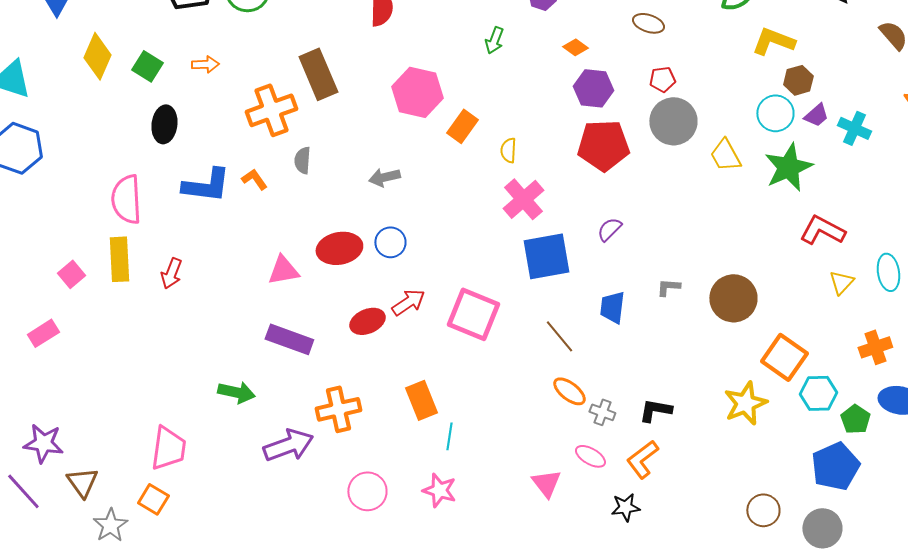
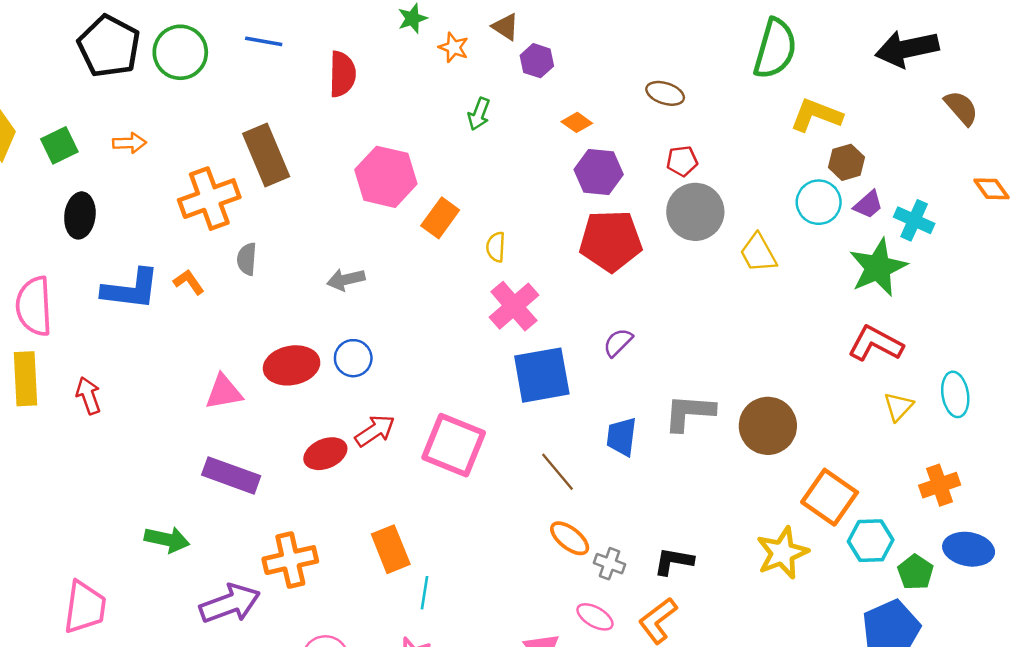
green square: (147, 66) -> (59, 145), turned 32
green star: (788, 167) -> (878, 267), moved
red arrow: (171, 273) -> (88, 396), turned 140
gray L-shape: (668, 287) -> (689, 413), size x1.8

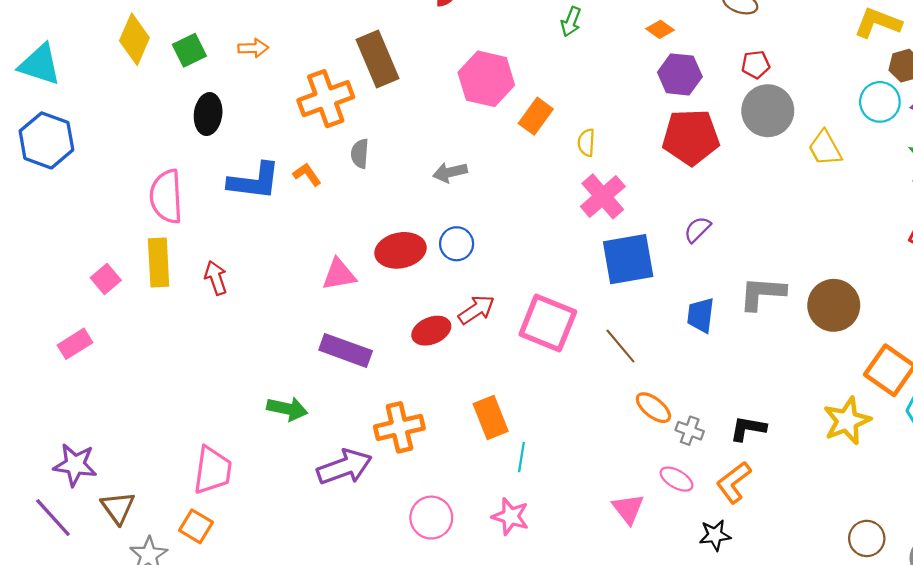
brown line: (557, 472) -> (620, 346), moved

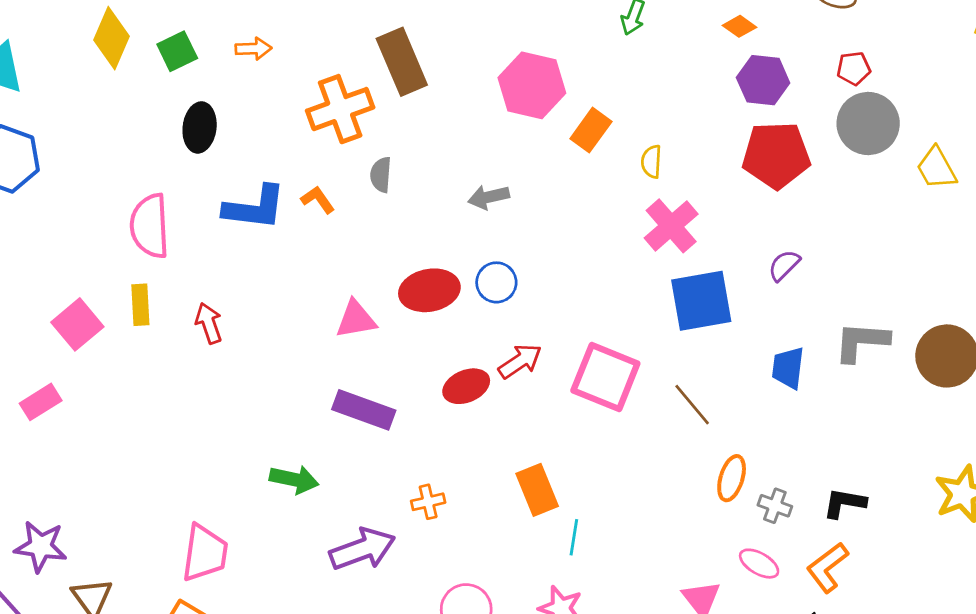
yellow rectangle: (159, 262) -> (140, 305), size x0.7
pink square: (106, 279) -> (77, 324), size x1.4
orange ellipse: (653, 408) -> (732, 478), turned 69
orange cross: (399, 427) -> (428, 502), size x0.6

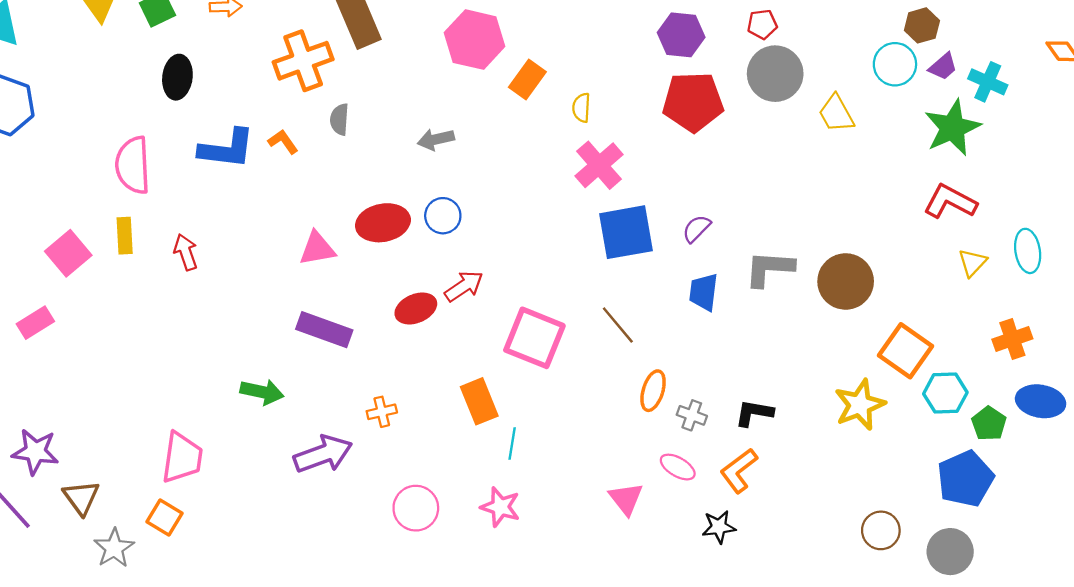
purple semicircle: (784, 265) -> (696, 229), moved
pink square: (605, 377) -> (534, 338), moved

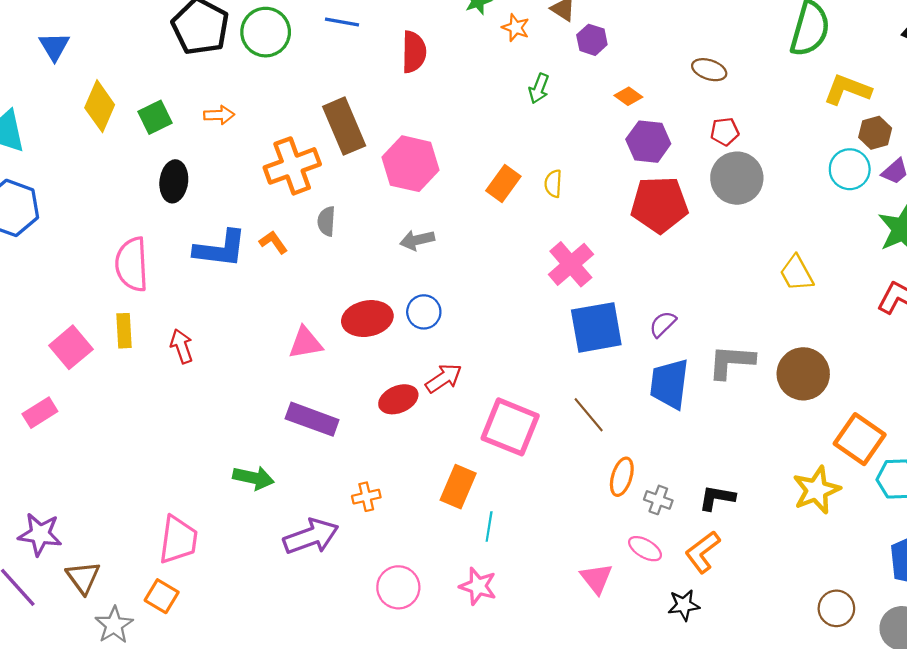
pink hexagon: (475, 40) -> (411, 164), moved
yellow semicircle: (581, 108) -> (553, 184), moved
yellow trapezoid: (836, 114) -> (797, 273), moved
blue trapezoid: (704, 292) -> (669, 384), size x1.4
orange rectangle: (479, 401) -> (458, 487), turned 45

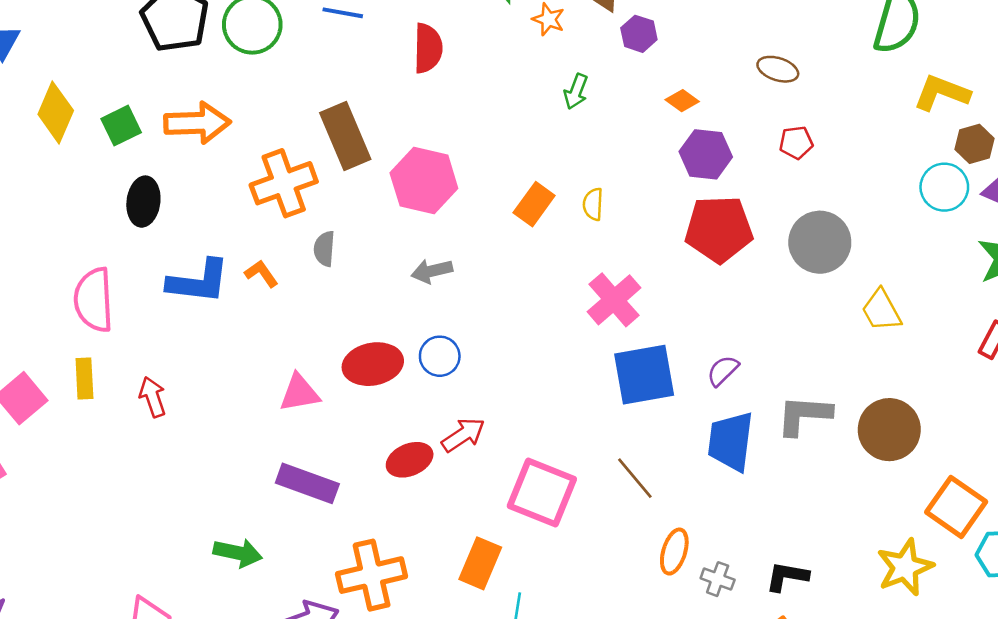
orange arrow: (219, 115) -> (197, 123), size x1.8
gray circle: (737, 178) -> (820, 242), moved
orange cross: (366, 497) -> (372, 575), size x2.0

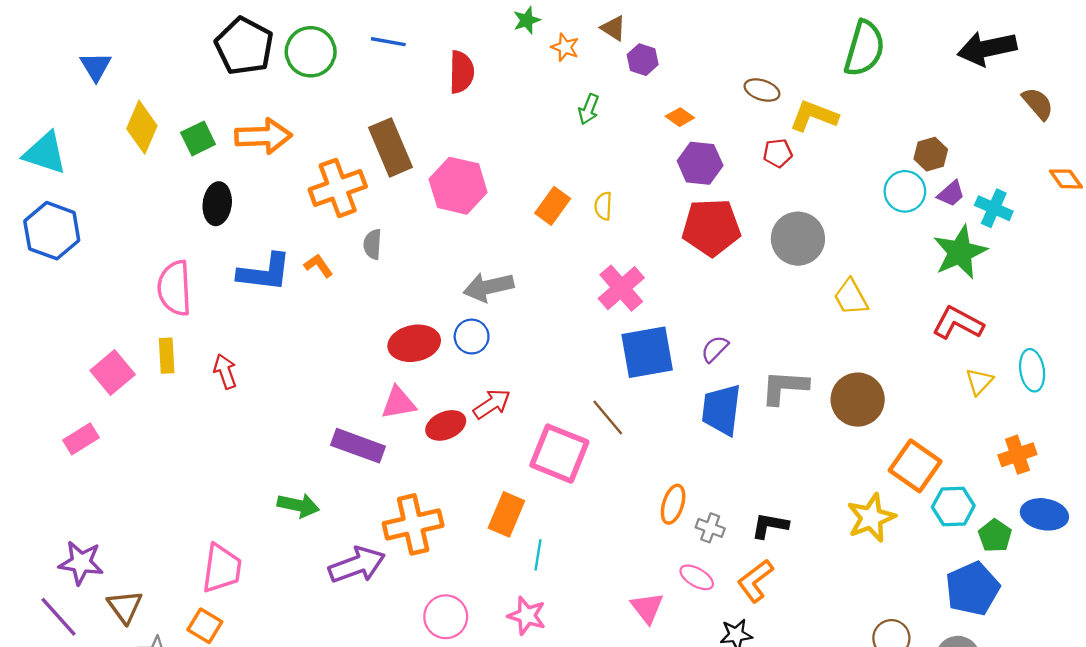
yellow L-shape: (942, 93) -> (814, 116), moved
gray arrow: (432, 271) -> (488, 287), moved, size x1.4
pink triangle: (299, 393) -> (398, 403), moved
brown line: (635, 478) -> (608, 418), moved

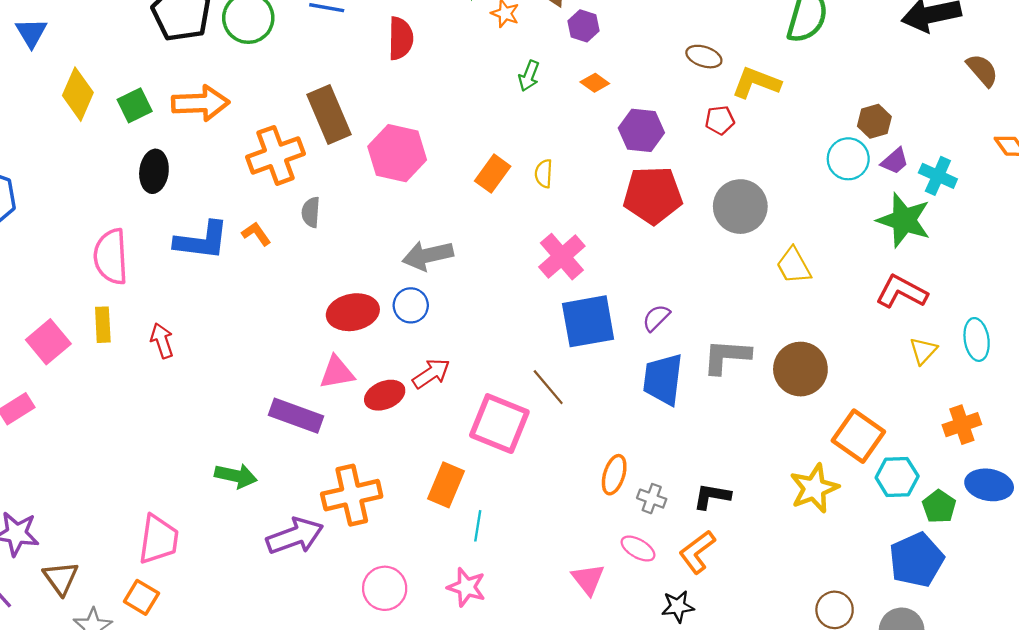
orange diamond: (680, 117) -> (595, 83), moved
green star: (960, 252) -> (904, 220), turned -30

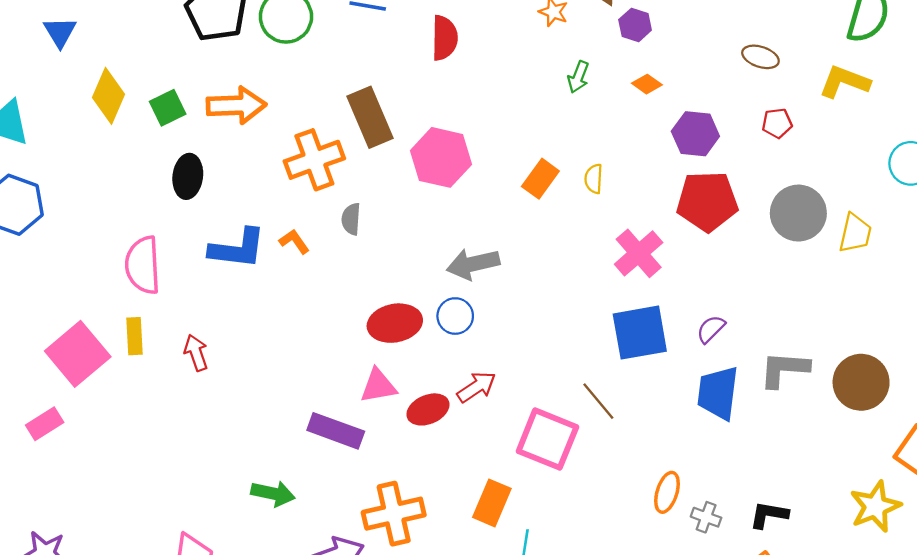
yellow L-shape: (756, 83) -> (845, 82), moved
pink cross: (562, 257) -> (639, 253), moved
yellow trapezoid: (794, 266) -> (855, 233), moved, turned -138
pink square: (48, 342) -> (78, 354), size x1.4

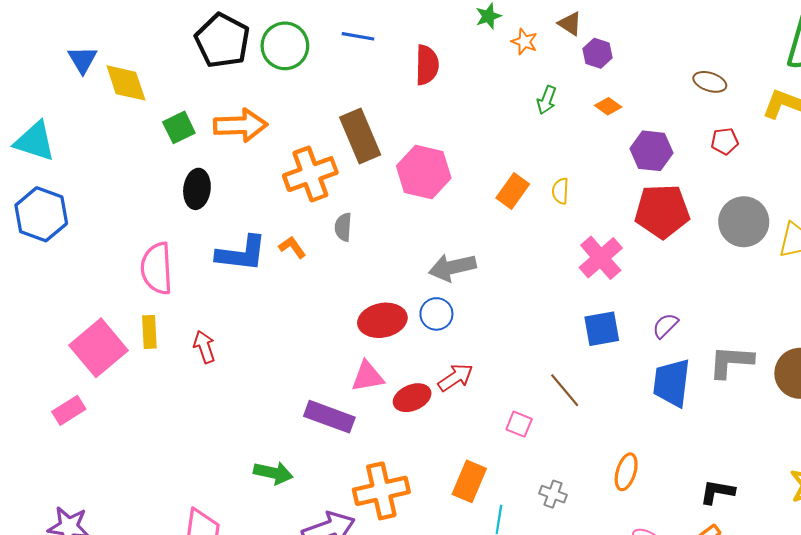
yellow diamond: (108, 96) -> (126, 83), moved, turned -42
blue square: (640, 333) -> (602, 329), size x0.7
pink square: (547, 439) -> (519, 424), size x0.5
gray cross: (706, 517) -> (553, 494), moved

